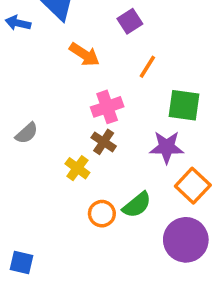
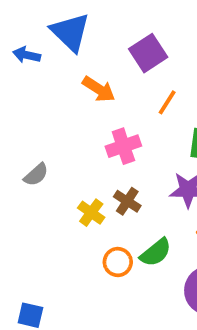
purple square: (130, 21) -> (148, 53), size x1.4
brown cross: (104, 142) -> (127, 201), moved

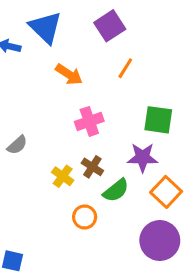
purple square: (148, 53) -> (110, 26), moved
orange line: (167, 102) -> (125, 68), moved
green semicircle: (156, 253) -> (116, 190), moved

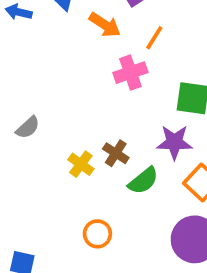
orange arrow: (69, 74) -> (105, 25), moved
pink cross: (89, 121) -> (130, 73), moved
orange circle: (85, 217) -> (97, 234), moved

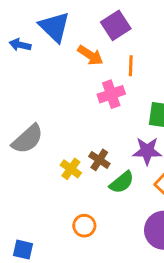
orange line: (154, 38) -> (131, 66), turned -30
gray semicircle: (28, 128) -> (28, 139), size x1.6

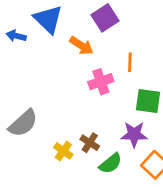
orange line: (131, 66) -> (130, 62), moved

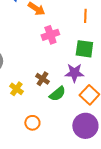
orange line: (130, 62) -> (85, 16), moved
yellow cross: (63, 151) -> (16, 89), moved

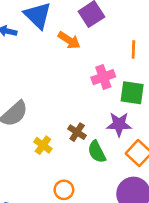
pink cross: (50, 35) -> (103, 77), moved
green semicircle: (57, 94) -> (97, 152), turned 102

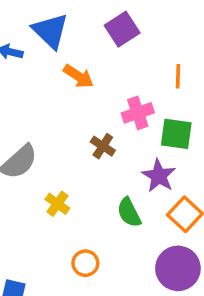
orange arrow: (69, 40) -> (78, 76), moved
purple star: (119, 124) -> (159, 176), turned 30
brown cross: (77, 132) -> (103, 146), moved

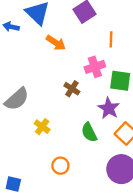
orange line: (178, 76) -> (111, 39), moved

